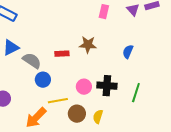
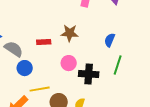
pink circle: (84, 87) -> (69, 63), moved
green line: (136, 93) -> (118, 65), moved

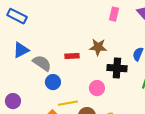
pink circle: (69, 63) -> (97, 88), moved
black cross: (89, 74) -> (117, 68), moved

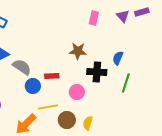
red rectangle: (72, 56) -> (52, 76), moved

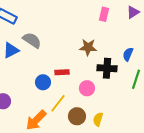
purple triangle: (123, 16) -> (133, 12), turned 40
gray semicircle: (22, 67) -> (32, 40), moved
yellow line: (48, 107) -> (58, 103), turned -42

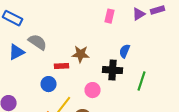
brown star: (88, 47) -> (81, 54), moved
blue semicircle: (128, 54) -> (125, 51), moved
red rectangle: (62, 72) -> (62, 66), moved

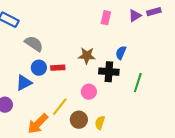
blue triangle: (17, 52) -> (24, 83), moved
brown star: (81, 54) -> (87, 56), moved
blue circle: (49, 84) -> (39, 68), moved

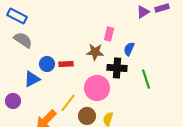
pink rectangle: (106, 18) -> (109, 34), moved
gray semicircle: (34, 44) -> (23, 40), moved
green line: (138, 83) -> (146, 79), turned -36
pink circle: (89, 92) -> (97, 88), size x1.6

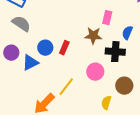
red rectangle: (66, 64) -> (64, 48), turned -64
pink circle: (97, 88) -> (95, 72), size x0.7
purple circle: (13, 101) -> (11, 53), moved
brown circle: (87, 116) -> (124, 86), moved

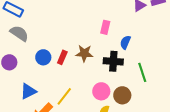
brown star: (93, 36) -> (84, 53), moved
blue triangle: (30, 63) -> (28, 91), moved
pink circle: (95, 72) -> (101, 91), moved

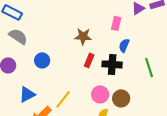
pink rectangle: (105, 27) -> (116, 23), moved
brown star: (84, 53) -> (83, 36), moved
red rectangle: (62, 57) -> (89, 60), moved
green line: (142, 72) -> (149, 67), moved

